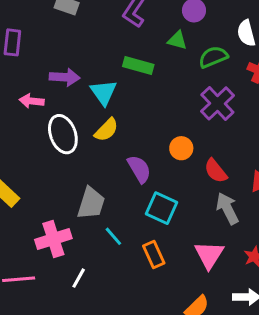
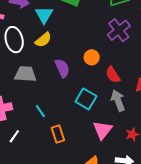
gray trapezoid: (91, 203) -> (25, 74), moved, turned -110
cyan square: (161, 208) -> (86, 99), moved
orange rectangle: (154, 255) -> (58, 134), moved

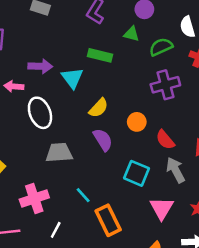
purple cross: (119, 30) -> (165, 85), turned 30
yellow semicircle: (43, 40) -> (99, 108), moved
orange rectangle: (58, 134) -> (108, 220), size x1.4

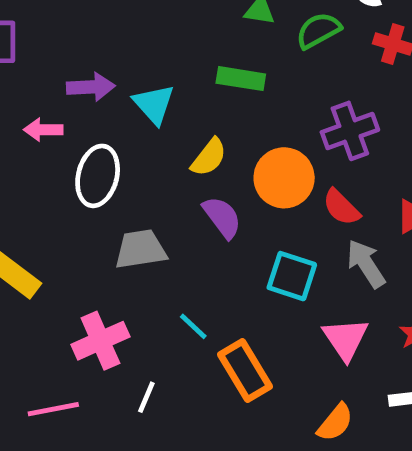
green rectangle: (100, 55) -> (241, 79), moved
purple cross: (165, 85) -> (350, 131), moved
white ellipse: (40, 113) -> (98, 176), turned 40
orange circle: (137, 122) -> (284, 178), size x1.6

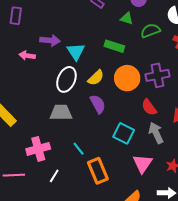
white ellipse: (98, 176) -> (66, 79), moved
orange circle: (284, 178) -> (127, 78), moved

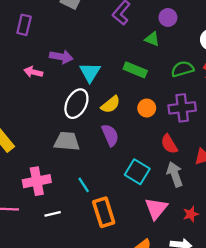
green semicircle: (150, 31) -> (182, 69), moved
orange circle: (127, 78) -> (147, 108), size x0.6
white line: (54, 176) -> (53, 214), turned 40

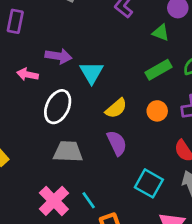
green rectangle: (135, 70) -> (158, 70), moved, turned -50
white ellipse: (76, 104) -> (58, 107), moved
pink cross: (37, 181) -> (54, 201), moved, turned -32

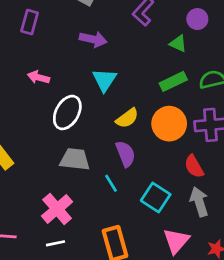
purple arrow: (59, 56) -> (93, 39), moved
orange circle: (157, 111) -> (169, 124), size x1.6
cyan line: (89, 200) -> (111, 183), moved

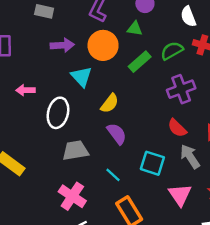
orange circle: (169, 124) -> (103, 45), moved
cyan line: (111, 183) -> (113, 175), moved

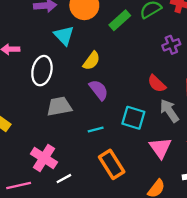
purple cross: (181, 89) -> (171, 45), moved, size x0.7
cyan line: (113, 175) -> (96, 129), turned -56
pink cross: (72, 196) -> (44, 158), moved

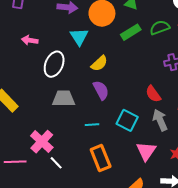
white line: (64, 179) -> (56, 163), turned 64

